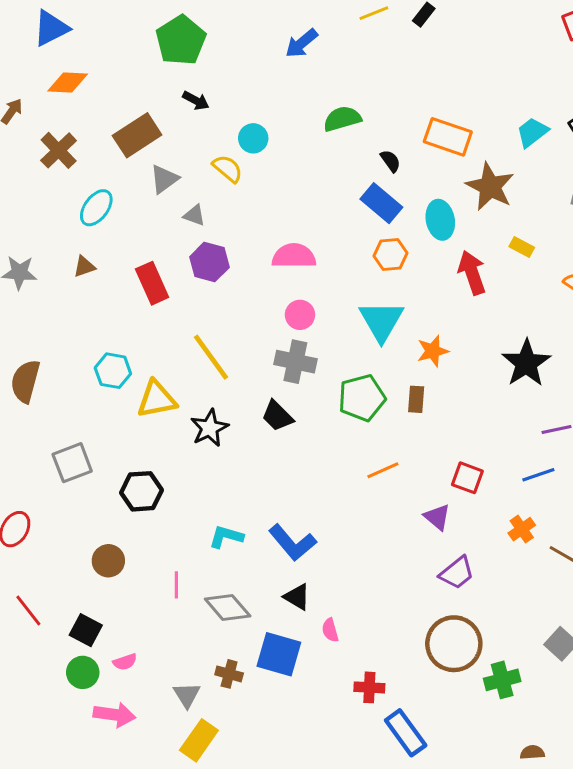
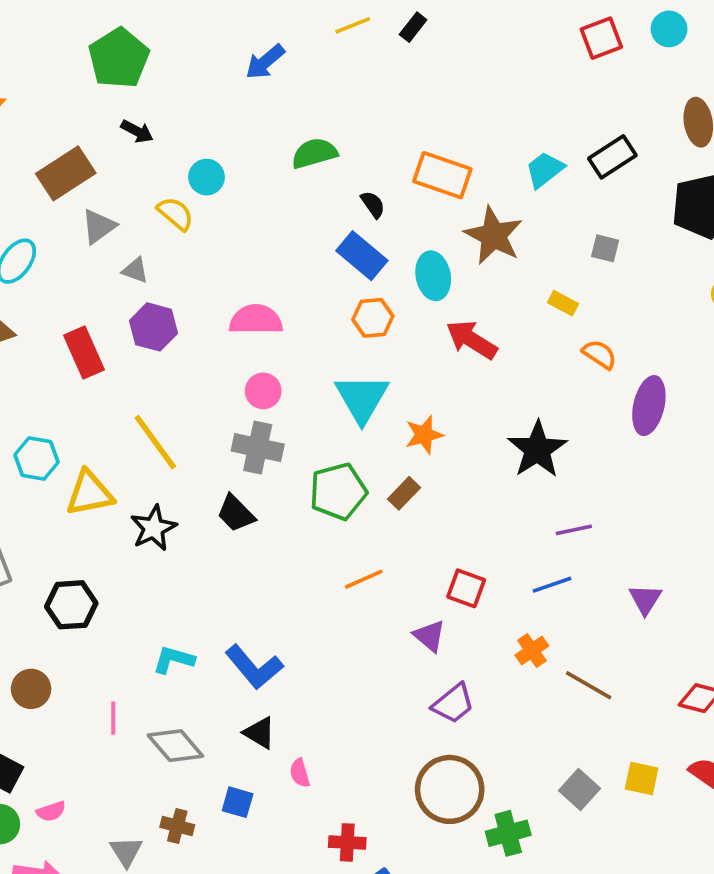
yellow rectangle: (522, 247) -> (563, 303), moved
red arrow: (472, 273) -> (472, 340), turned -39
brown rectangle: (416, 399) -> (404, 493), turned 40
blue square: (279, 654) -> (238, 802), size x0.6

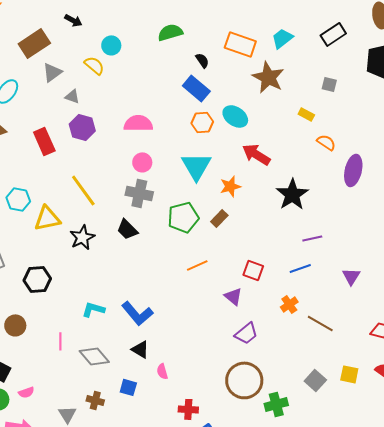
cyan trapezoid: (545, 170) -> (282, 38), moved
cyan ellipse: (433, 276) -> (235, 116), moved, turned -45
red arrow: (472, 340) -> (256, 154), moved

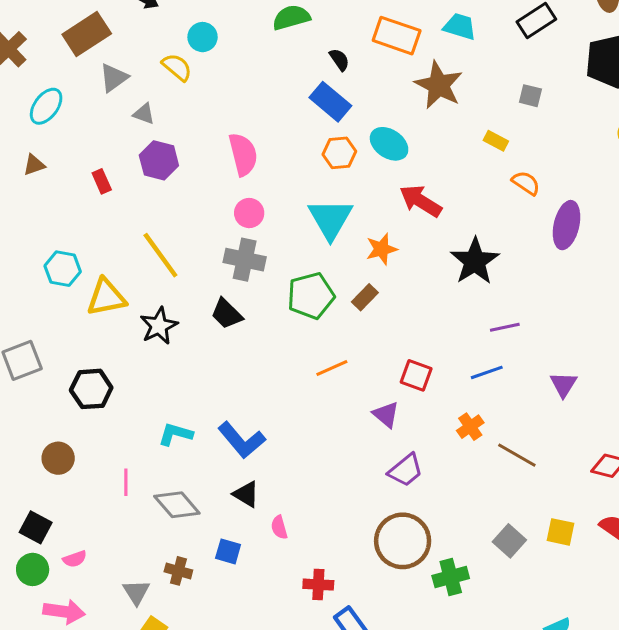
cyan trapezoid: (282, 38) -> (460, 26), turned 55
pink semicircle: (138, 123) -> (243, 154), turned 76
red rectangle: (44, 141) -> (102, 181), size x0.6

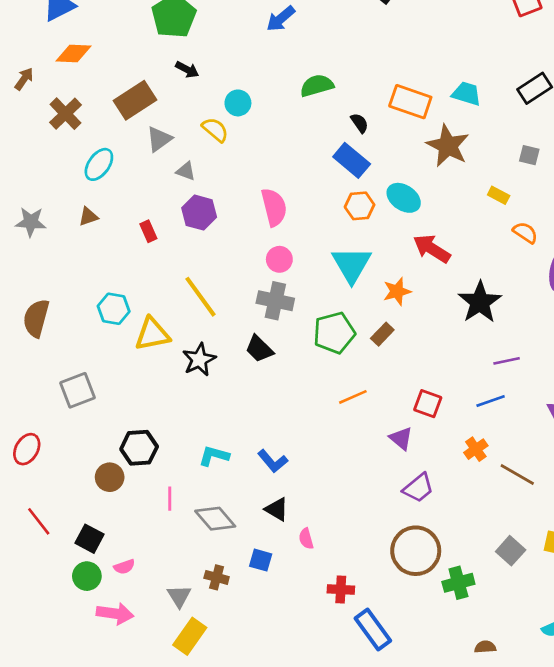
black hexagon: (91, 389) -> (139, 448), moved
blue L-shape: (242, 440) -> (273, 461), size x0.7

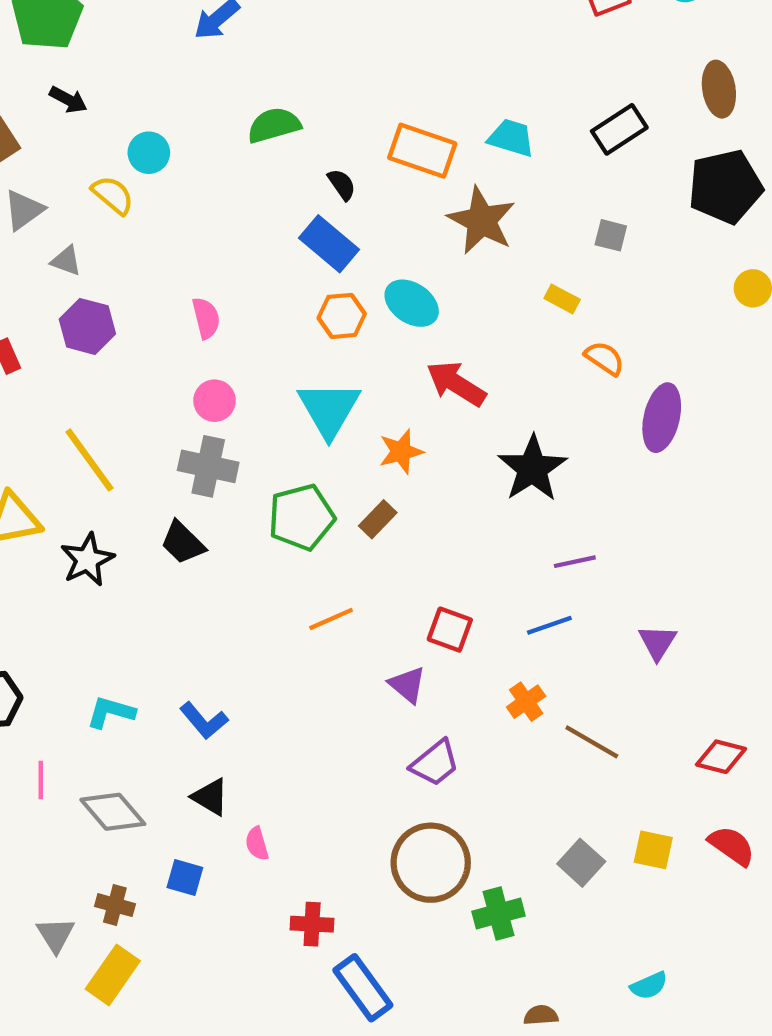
pink semicircle: (274, 207) -> (206, 318), size x0.7
yellow rectangle: (190, 636) -> (113, 975), moved

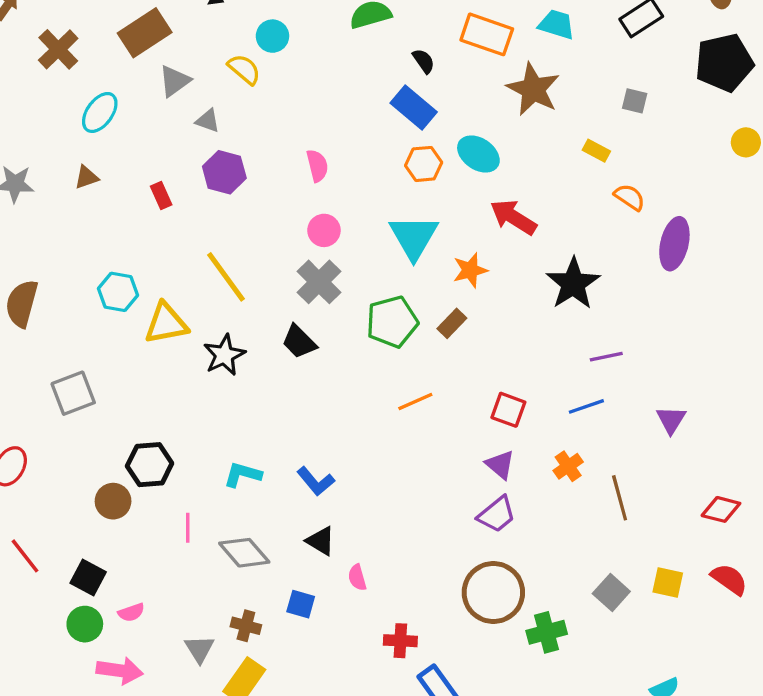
gray cross: (208, 466) -> (319, 282), turned 33
purple triangle: (407, 685) -> (500, 465), moved
brown line: (592, 742) -> (620, 498), turned 45

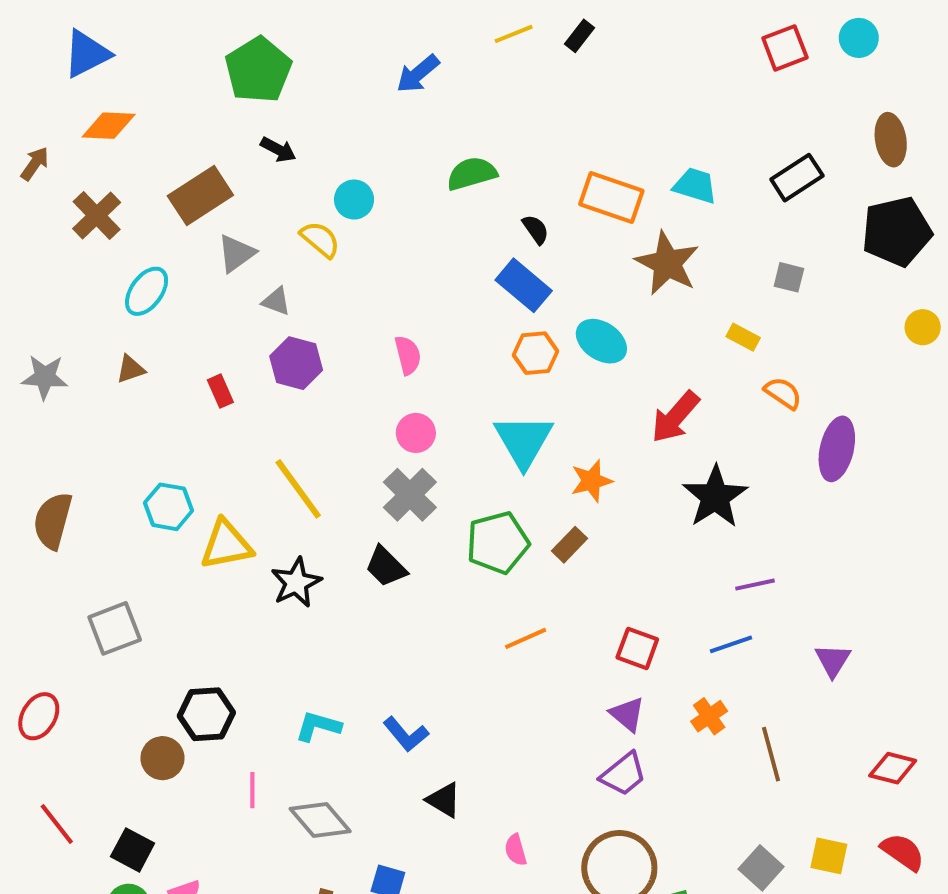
red arrow: (513, 217) -> (675, 417), moved, turned -81
black triangle: (321, 541) -> (444, 800), moved
pink semicircle: (357, 578) -> (516, 850), moved

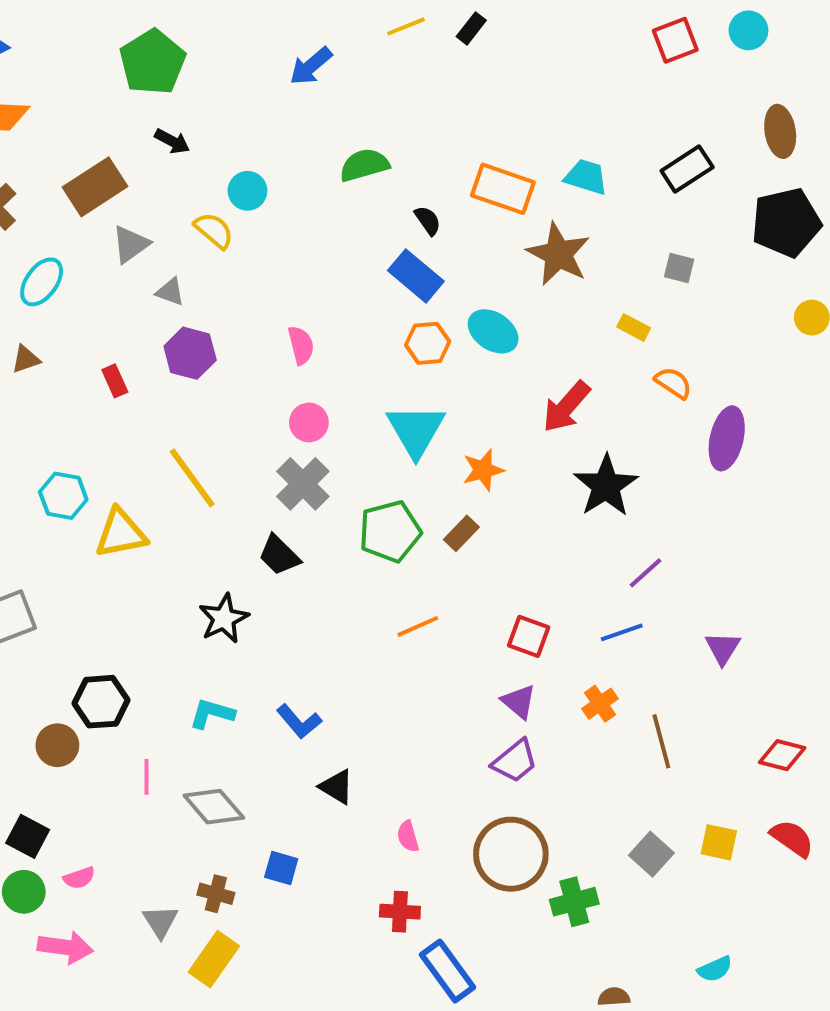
black star: (296, 583) -> (224, 619), moved
purple line: (755, 585) -> (646, 573), turned -30

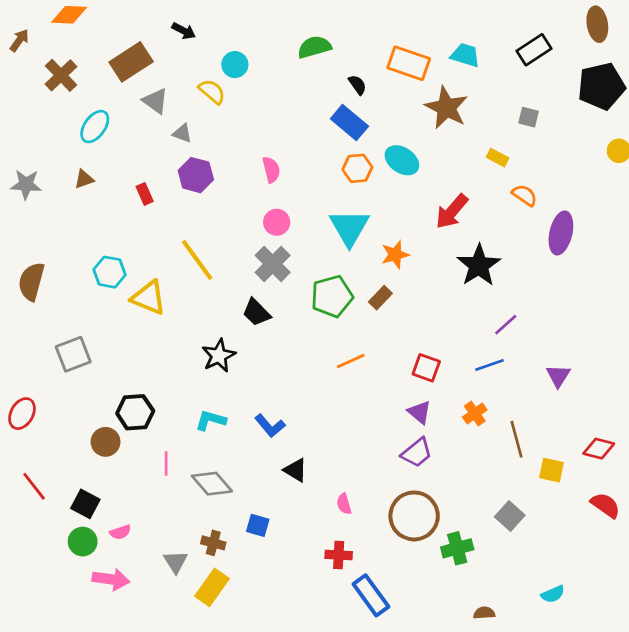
gray triangle: (131, 244) -> (155, 101), turned -48
yellow triangle: (121, 533) -> (149, 298), turned 33
yellow square: (719, 842) -> (552, 470), moved

